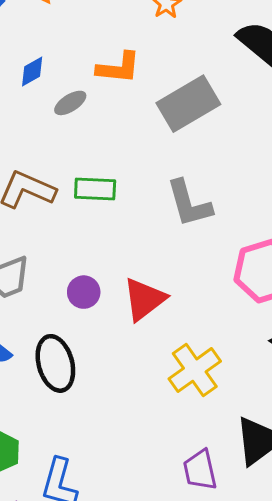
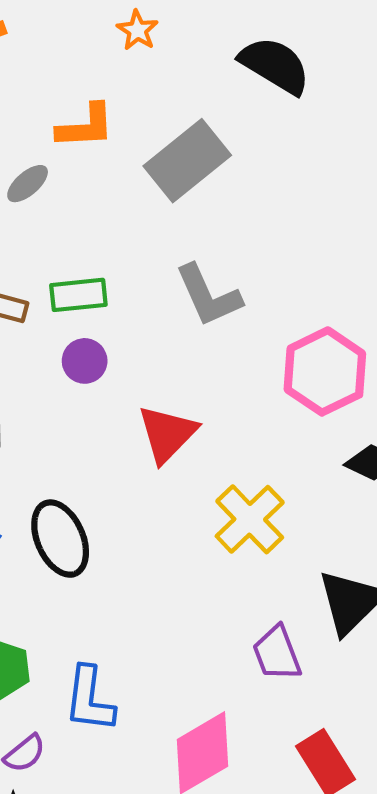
purple circle: (84, 292) -> (85, 361), moved

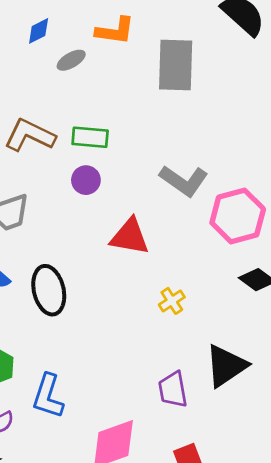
gray rectangle: (187, 161) -> (176, 65), turned -60
gray L-shape: (208, 296) -> (184, 181), moved, turned -42
red triangle: (167, 434) -> (130, 237), turned 45
yellow cross: (250, 519) -> (172, 301), size x0.6

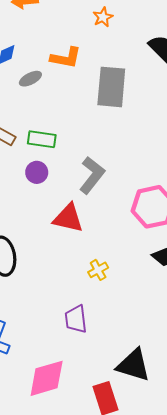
gray L-shape: (184, 181) -> (92, 175), moved, turned -90
black triangle: (226, 366) -> (134, 365), moved, turned 48
purple trapezoid: (173, 390) -> (76, 319), moved

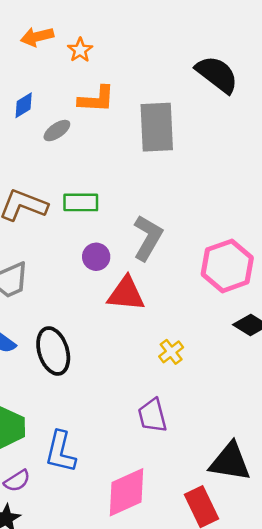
orange star: (103, 17) -> (80, 50), moved
purple circle: (37, 172) -> (96, 257), moved

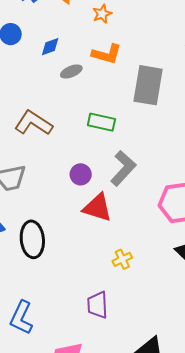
green rectangle: (81, 202) -> (101, 122), moved

